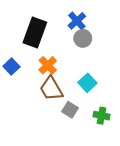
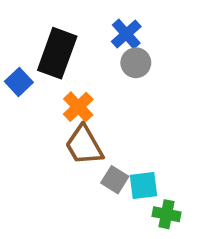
blue square: (11, 66) -> (19, 82), moved
cyan square: (87, 83) -> (143, 185), moved, turned 36
green cross: (101, 116) -> (166, 214), moved

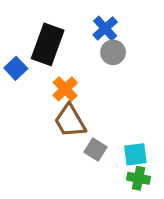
cyan square: (143, 185) -> (135, 154), moved

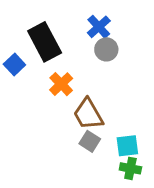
black rectangle: (48, 44) -> (45, 42), turned -48
brown trapezoid: (70, 121) -> (88, 114), moved

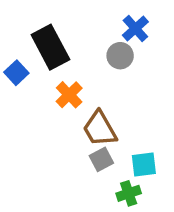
blue cross: (99, 27) -> (135, 28), moved
gray square: (90, 141) -> (101, 159), turned 30
green cross: (130, 168) -> (129, 193), moved, turned -30

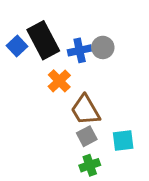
blue cross: (135, 28) -> (80, 50), moved, turned 30
blue square: (16, 73) -> (17, 46), moved
green cross: (129, 193) -> (90, 165), moved

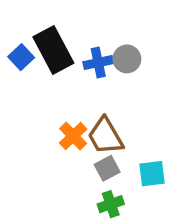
orange cross: (59, 81) -> (73, 136), moved

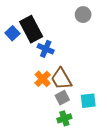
gray circle: (127, 59) -> (83, 15), moved
blue cross: (98, 63) -> (46, 49), moved, turned 35

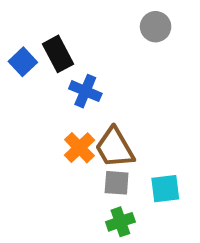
black rectangle: (31, 29) -> (58, 54), size x0.7
gray square: (62, 98) -> (117, 183), turned 32

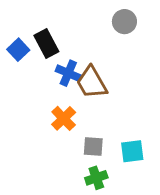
brown trapezoid: (115, 148) -> (92, 83), moved

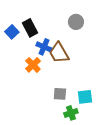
gray circle: (124, 22) -> (76, 22), moved
orange cross: (64, 118) -> (33, 65), moved
green cross: (96, 178) -> (71, 113), moved

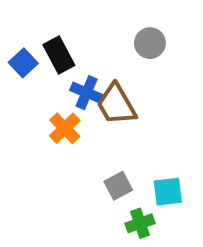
gray square: (60, 94) -> (118, 186), turned -32

